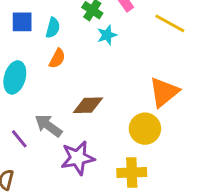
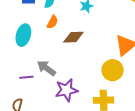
brown diamond: (88, 105) -> (73, 37), moved
purple line: (19, 139) -> (26, 77), turned -56

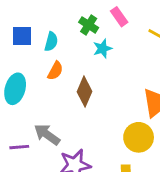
brown diamond: (73, 37) -> (84, 92), turned -65

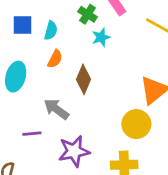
gray arrow: (47, 135) -> (56, 109), moved
purple line: (19, 147) -> (32, 134), moved

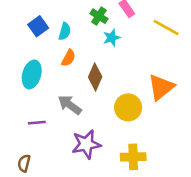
blue square: (22, 25) -> (38, 26), turned -36
yellow circle: (136, 124) -> (128, 107), moved
purple line: (32, 134) -> (37, 123), moved

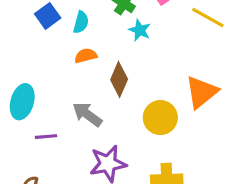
cyan star: (112, 38) -> (140, 30), turned -30
orange semicircle: (68, 58) -> (86, 56), turned -132
cyan ellipse: (32, 74) -> (22, 102), moved

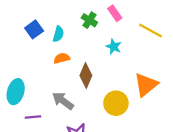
cyan star: (140, 30) -> (114, 47), moved

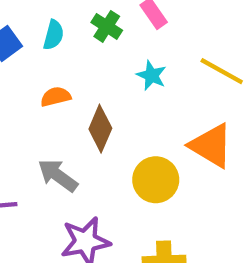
yellow line: (151, 31) -> (222, 71), moved
cyan semicircle: (58, 34) -> (53, 35), moved
orange triangle: (146, 85) -> (211, 146), turned -50

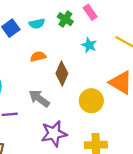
cyan semicircle: (53, 35) -> (37, 24), turned 63

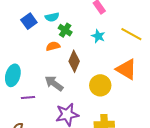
green cross: (65, 19) -> (65, 30), moved

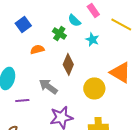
cyan semicircle: (52, 17) -> (74, 20), moved, turned 56
yellow line: (131, 34) -> (121, 24), moved
orange semicircle: (53, 46) -> (37, 49), moved

